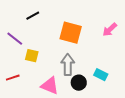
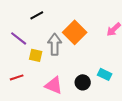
orange square: (71, 33) -> (75, 32), turned 30
gray arrow: (68, 65) -> (55, 44), moved

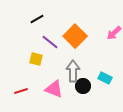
purple line: (19, 38) -> (50, 42), moved
gray arrow: (55, 44) -> (73, 71), moved
red line: (17, 77) -> (21, 91), moved

